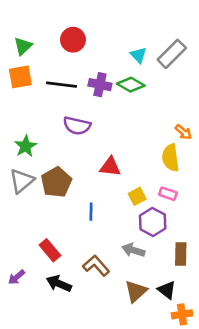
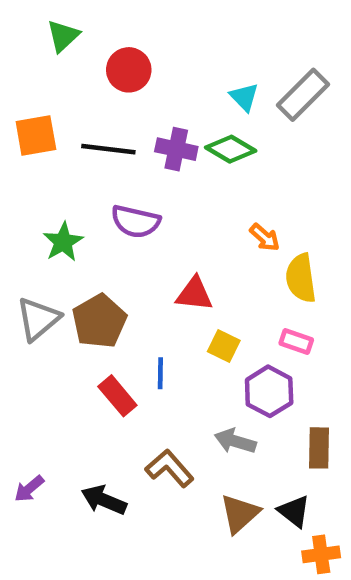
green triangle: (23, 46) -> (63, 36), moved
orange arrow: (183, 132) -> (265, 237), moved
green star: (26, 146) -> (63, 242), moved
yellow square: (137, 196) -> (224, 346), moved, turned -36
red rectangle: (50, 250) -> (117, 396), moved

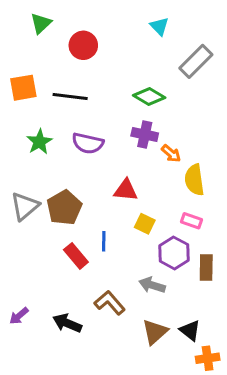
cyan triangle: (244, 97) -> (159, 26), moved
purple cross: (176, 149) -> (145, 135), moved
green star: (63, 242) -> (39, 142), moved
brown rectangle: (319, 448) -> (206, 268), moved

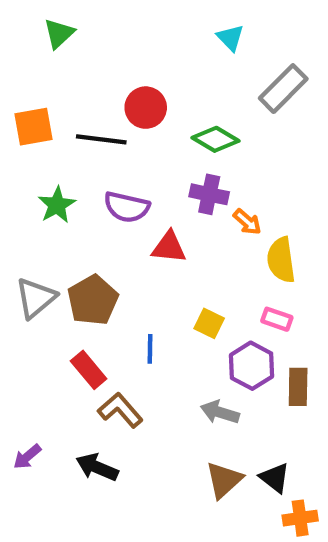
red circle: (83, 45) -> (146, 108), moved
red triangle: (126, 190) -> (169, 247), moved
red rectangle: (76, 256) -> (89, 370), moved
brown L-shape: (110, 303) -> (120, 410), moved

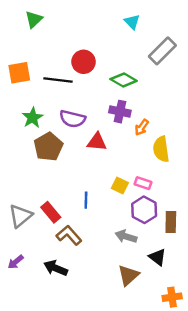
orange arrow: (247, 222) -> (142, 127), turned 84
gray triangle: (36, 298) -> (20, 216), moved
brown pentagon: (93, 300) -> (48, 147), moved
pink rectangle: (277, 319) -> (143, 183), moved
black triangle: (275, 478) -> (158, 257), moved

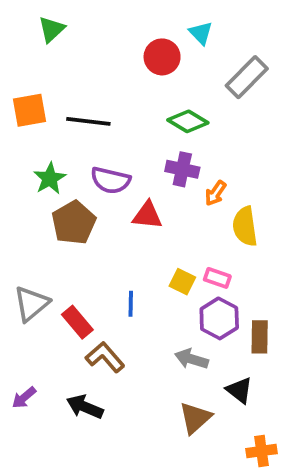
red circle: (84, 62) -> (162, 57), moved
gray triangle: (20, 216) -> (31, 304), moved

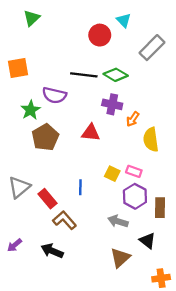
black line: (88, 121) -> (84, 75), moved
purple semicircle: (110, 180) -> (54, 95), moved

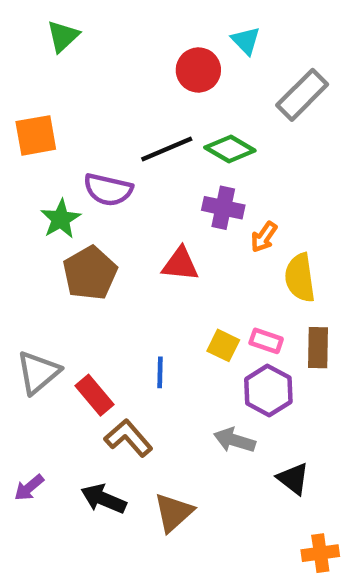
black line: (84, 75) -> (167, 149), turned -30
brown rectangle: (160, 208) -> (318, 348), moved
brown triangle: (120, 258) -> (174, 512), moved

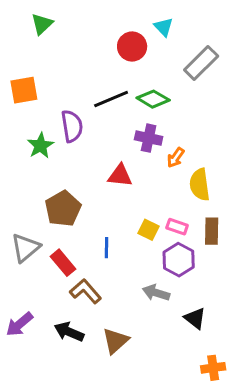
purple semicircle: (108, 190) -> (72, 126), turned -112
brown pentagon: (90, 273) -> (63, 209), moved
purple arrow: (29, 488) -> (19, 324), size x1.4

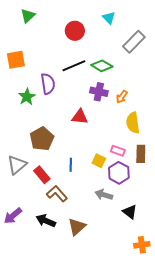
red circle: (132, 47) -> (75, 31), moved
orange arrow: (176, 158) -> (122, 97), moved
yellow square: (149, 230) -> (99, 161), moved

